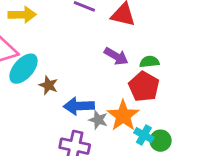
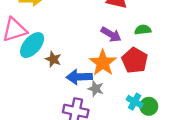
green semicircle: (149, 62) -> (143, 30), moved
orange star: (123, 116) -> (103, 63), moved

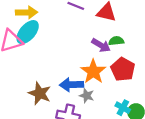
green semicircle: (143, 30) -> (116, 41), moved
cyan ellipse: (32, 45) -> (28, 32), moved
brown star: (53, 59) -> (40, 93), moved, size x1.5

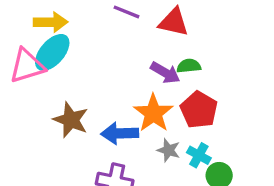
brown star: (40, 93) -> (71, 120), moved
gray star: (87, 96) -> (169, 150), moved
cyan cross: (123, 108) -> (199, 155), moved

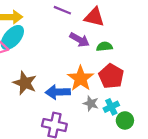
purple arrow: (165, 73) -> (79, 40), moved
cyan cross: (199, 155) -> (111, 107), turned 35

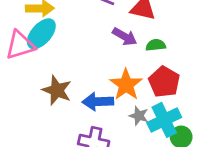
cyan cross: (111, 107) -> (164, 120), size x1.6

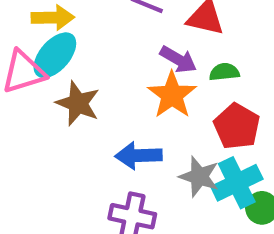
orange star: (126, 85) -> (172, 95), moved
brown star: (57, 90) -> (78, 103), moved
gray star: (139, 116) -> (199, 177), size x1.4

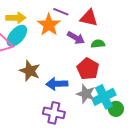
orange star: (172, 95) -> (49, 25), moved
brown star: (78, 103) -> (30, 71), moved
red pentagon: (237, 126) -> (88, 69), moved

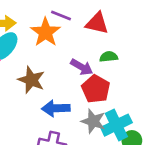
purple arrow: (76, 38) -> (82, 67), moved
brown star: (30, 71) -> (31, 80), moved

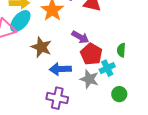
green semicircle: (109, 57) -> (121, 50), moved, turned -80
cyan cross: (116, 125) -> (107, 68), moved, size x0.7

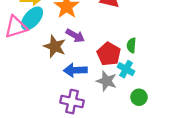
purple arrow: (80, 37) -> (75, 36), moved
green semicircle: (121, 50) -> (131, 45), moved
cyan cross: (107, 68) -> (126, 69), turned -35

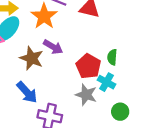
blue arrow: (75, 70) -> (27, 92), moved, turned -130

